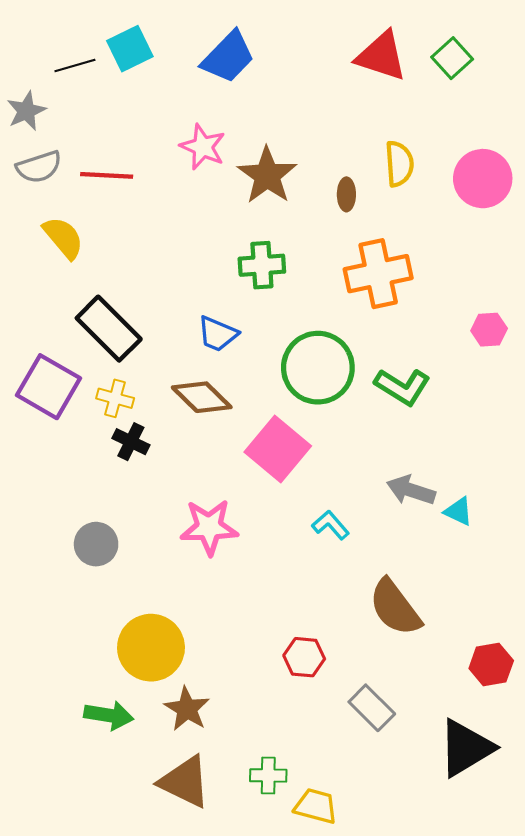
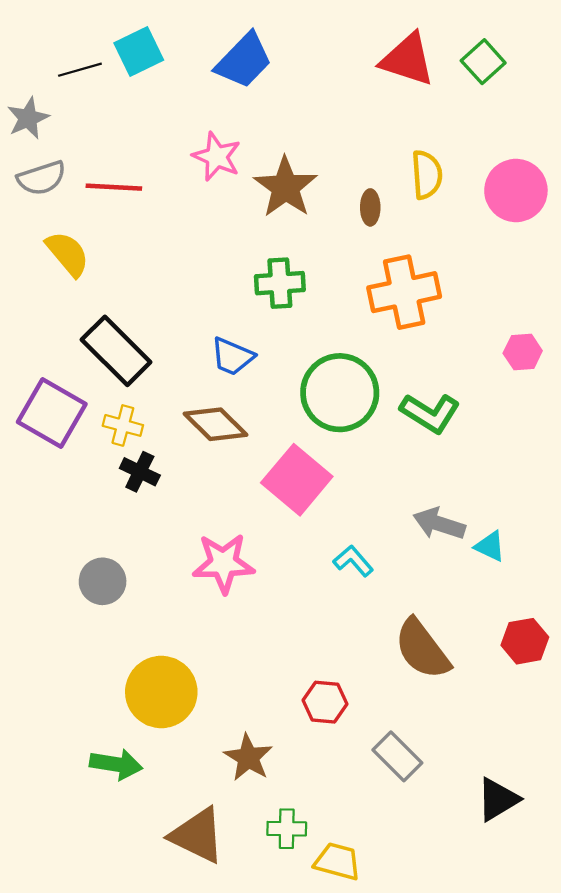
red hexagon: (491, 665) -> (525, 641), moved
brown star: (187, 709) -> (248, 758), moved
black triangle: (466, 748) -> (498, 799), size x0.7

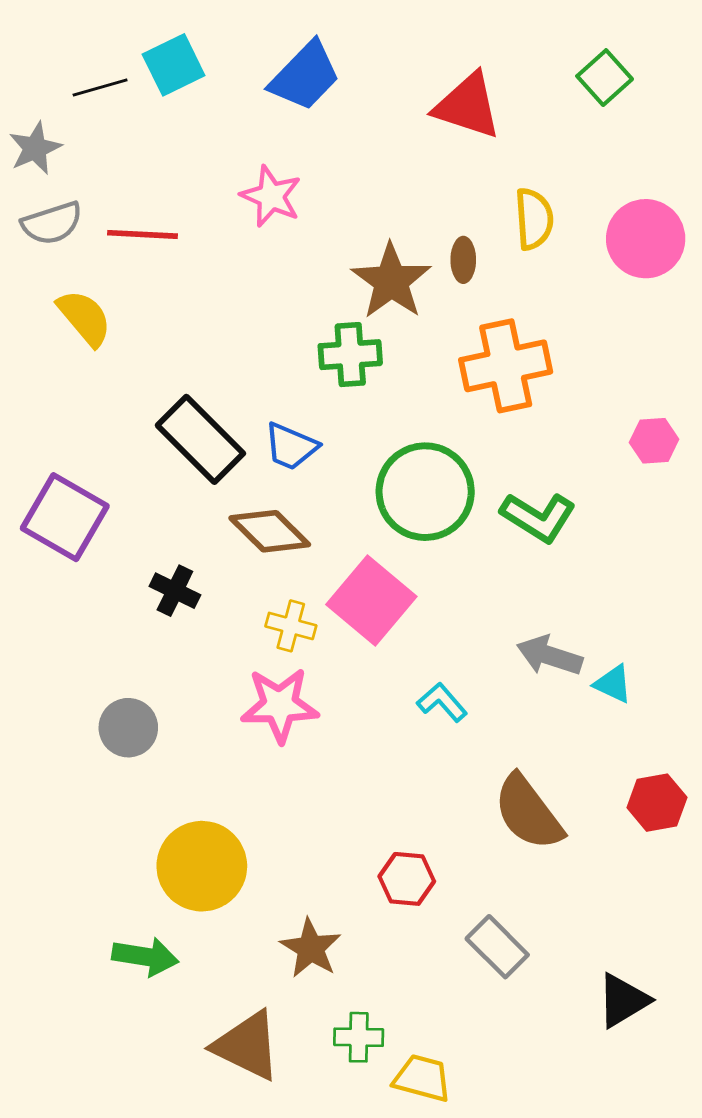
red triangle: (408, 59) -> (468, 106), moved
brown star: (286, 187) -> (391, 281), moved
black rectangle: (116, 351) -> (200, 439), moved
yellow cross: (123, 425) -> (291, 626), moved

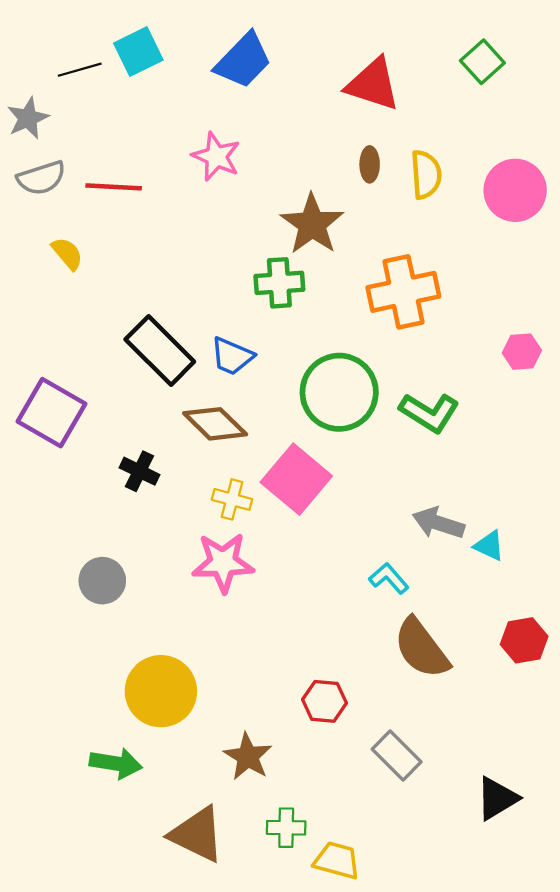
brown ellipse: (463, 260) -> (370, 164), moved
yellow semicircle: (85, 318) -> (67, 254), size x0.7
cyan L-shape: (442, 702) -> (389, 578), moved

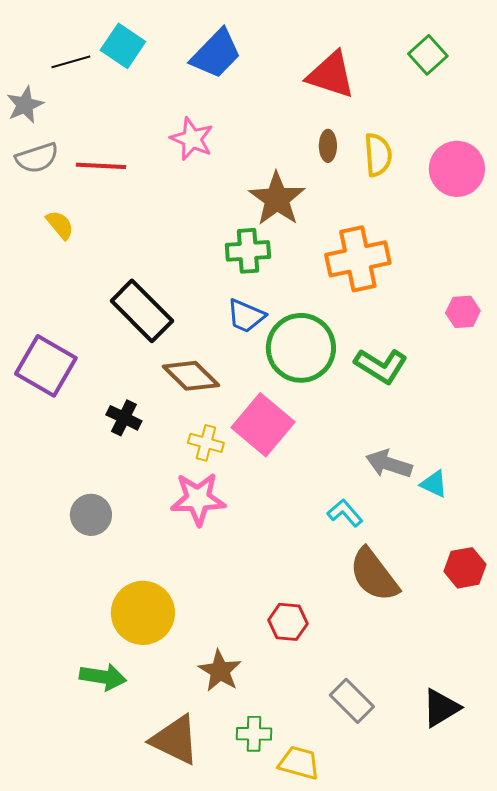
cyan square: (138, 52) -> (123, 46), turned -30
blue trapezoid: (232, 356) -> (246, 316), moved
gray rectangle: (397, 755) -> (352, 701), moved

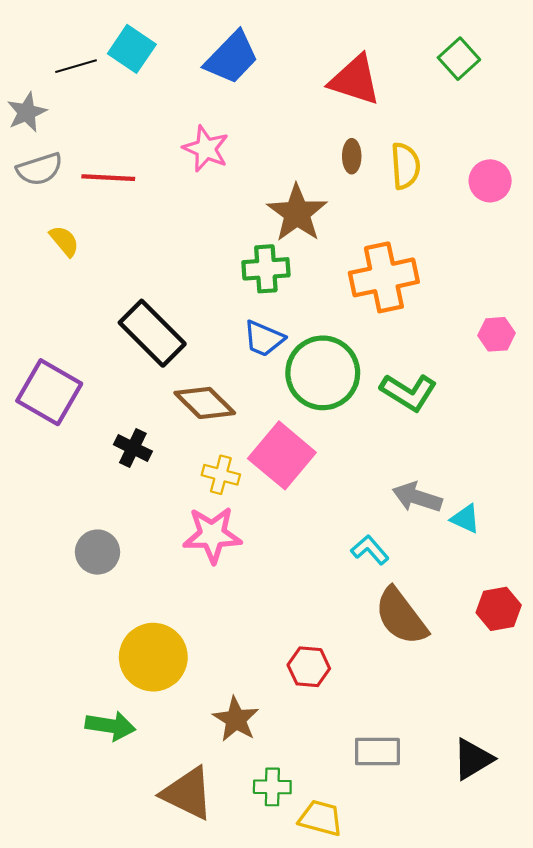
pink circle: (457, 169) -> (490, 181), size x0.7
gray rectangle: (352, 701) -> (377, 752), turned -45

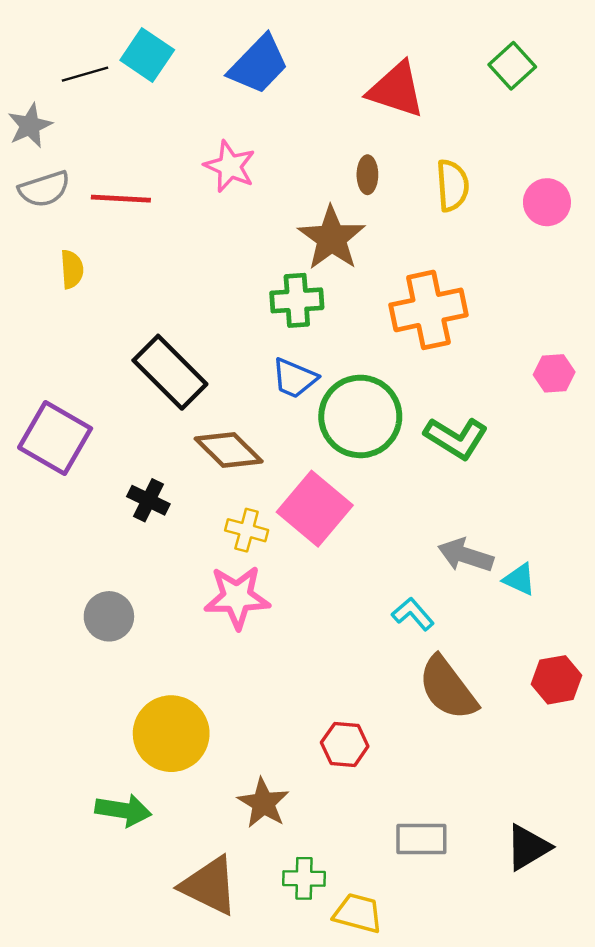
brown ellipse: (352, 156) -> (367, 175), moved
yellow semicircle: (64, 241) -> (72, 269), turned 36

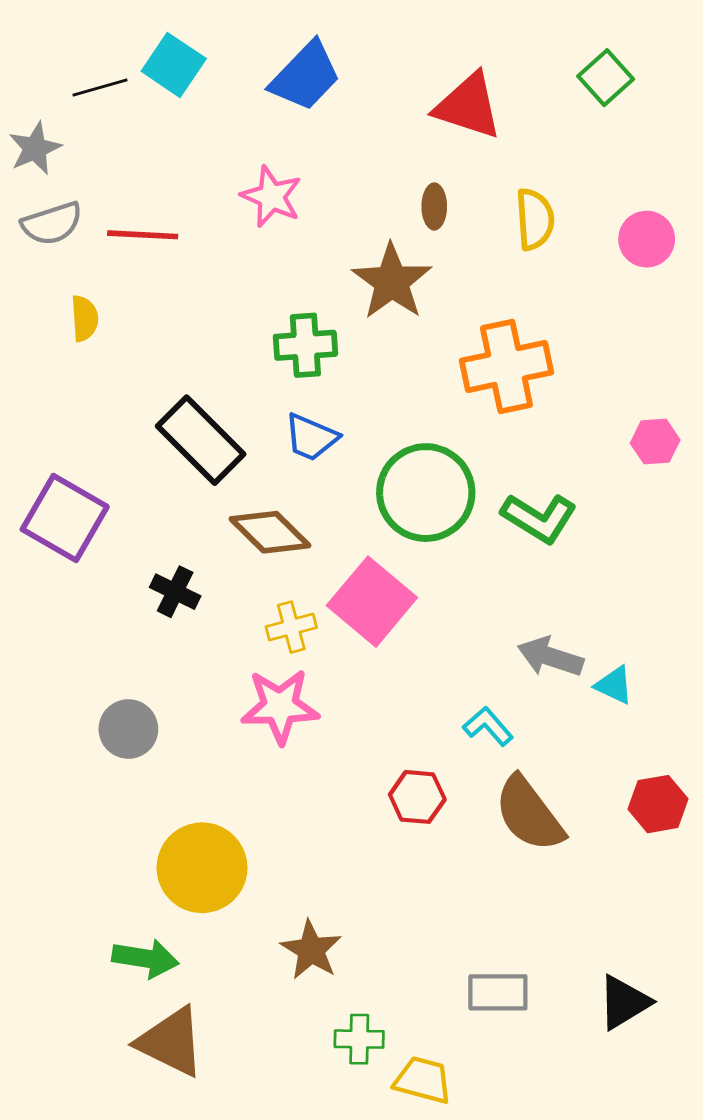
green cross: (297, 300) -> (305, 345), moved
blue trapezoid: (294, 378) -> (311, 437), moved
yellow cross: (247, 530) -> (291, 627), turned -30
red hexagon: (345, 744) -> (417, 797), moved
brown triangle: (209, 886) -> (171, 1042), moved

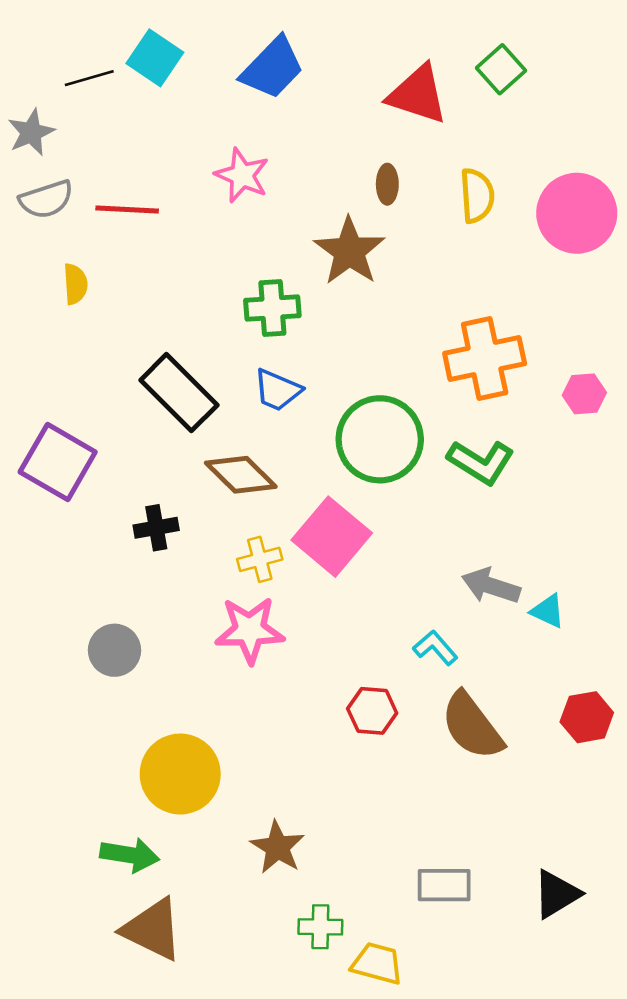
green square: (606, 78) -> (501, 69), moved
pink circle: (647, 239) -> (577, 213), size x1.6
orange cross: (506, 367) -> (485, 358), moved
black cross: (175, 592) -> (156, 528), turned -36

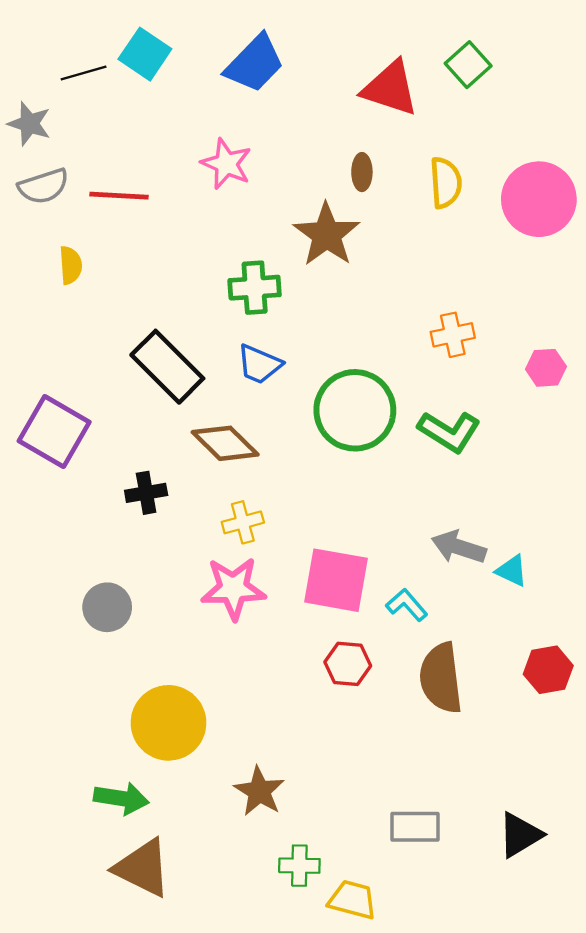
gray star: (31, 132) -> (29, 124), turned -30
orange cross: (485, 358) -> (453, 335), size x0.6
pink square: (332, 537) -> (336, 580), moved, turned -30
brown semicircle: (472, 726) -> (441, 678), turned 30

